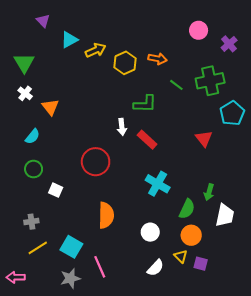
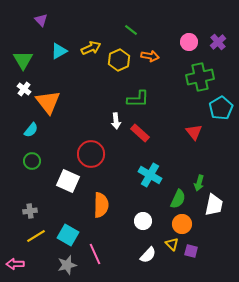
pink circle: (199, 30) -> (189, 42), moved
cyan triangle: (69, 40) -> (59, 51), moved
green line: (176, 85) -> (131, 30), moved
orange triangle: (50, 107) -> (48, 102), size x1.5
white square: (56, 190) -> (68, 181), moved, size x1.6

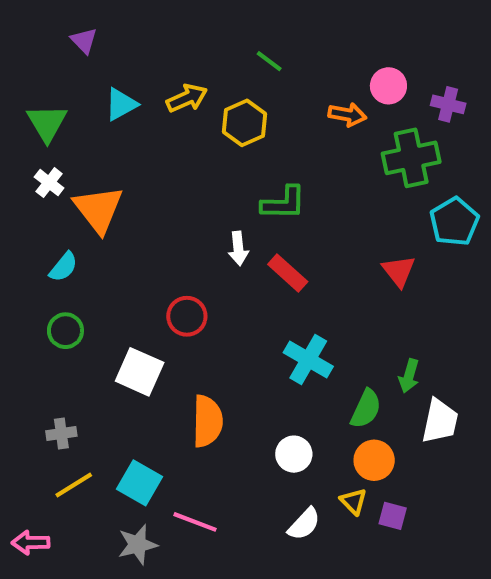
purple cross: (218, 42) -> (448, 104), moved, turned -35
orange arrow: (150, 56) -> (347, 115), moved
red circle: (91, 154) -> (187, 316), size x0.7
pink line: (95, 254) -> (195, 522), turned -45

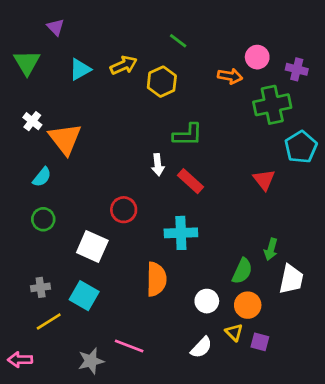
green triangle: (47, 123) -> (27, 63), moved
cyan cross: (308, 359) -> (181, 233), moved, turned -32
orange semicircle: (207, 421) -> (156, 279), moved
white circle: (294, 454) -> (207, 301), moved
cyan square: (140, 483) -> (84, 296), moved

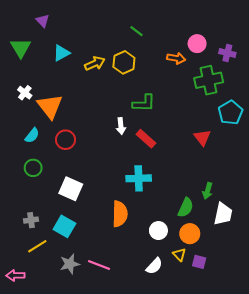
yellow arrow: (124, 65) -> (95, 63), moved
red circle: (124, 210) -> (66, 140), moved
gray star: (91, 361) -> (70, 264), moved

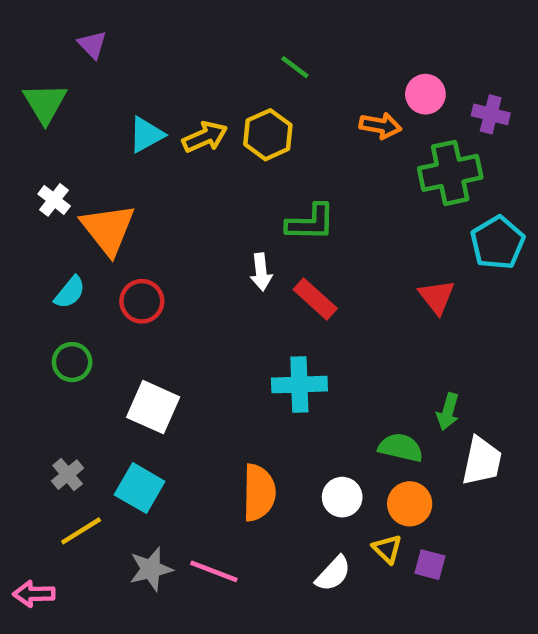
cyan triangle: (61, 53) -> (146, 135), moved
green semicircle: (186, 208) -> (401, 448), turned -102
orange semicircle: (120, 214) -> (259, 493), moved
gray cross: (31, 220) -> (68, 475), turned -32

